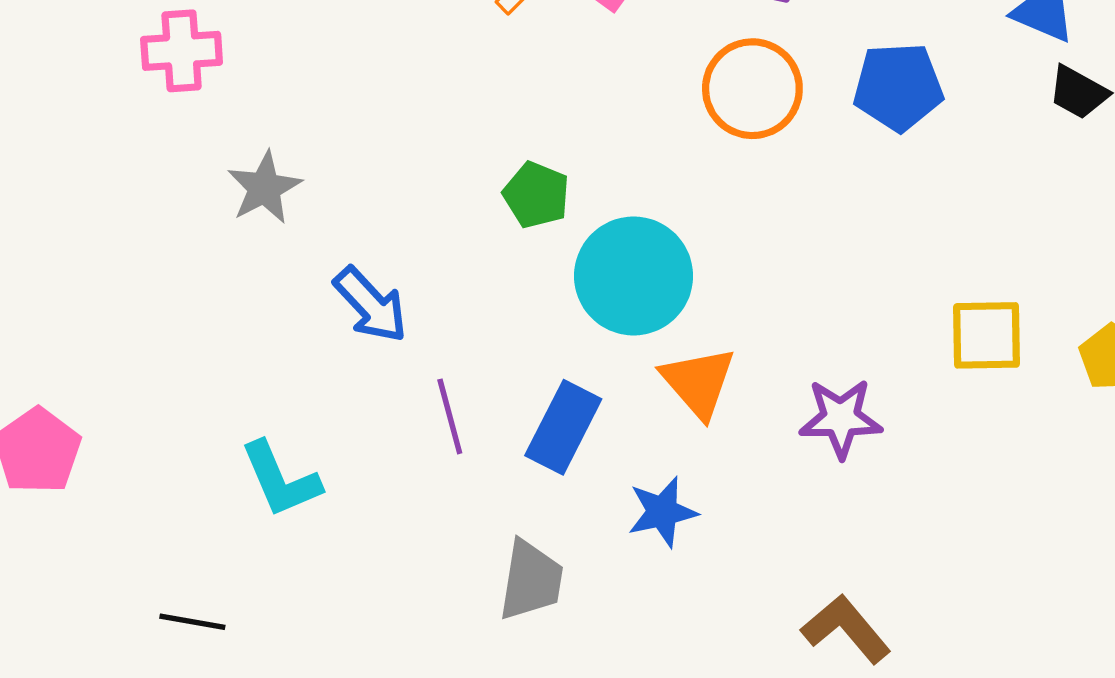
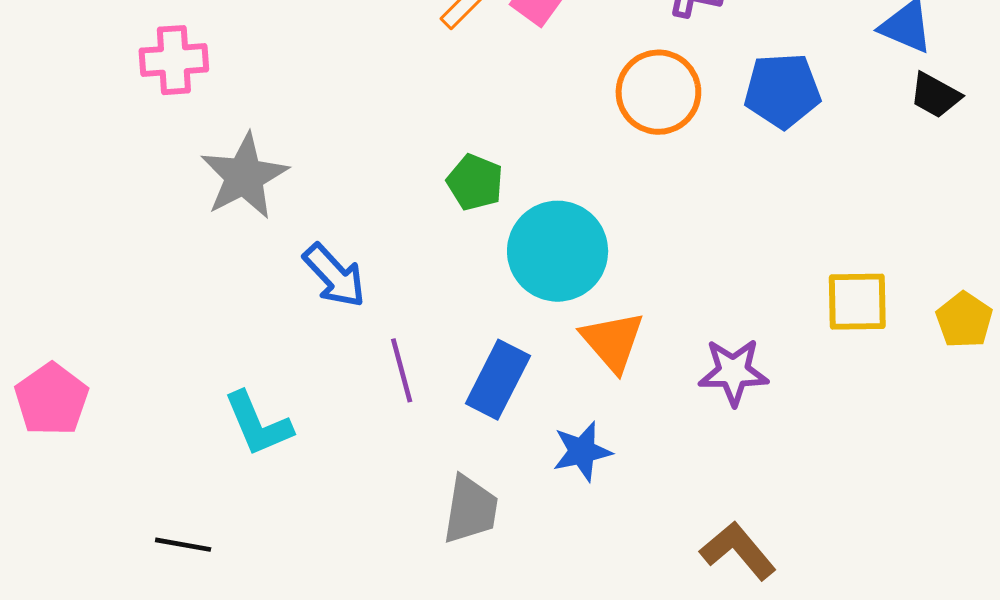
gray star: (264, 188) -> (244, 176), size x1.4

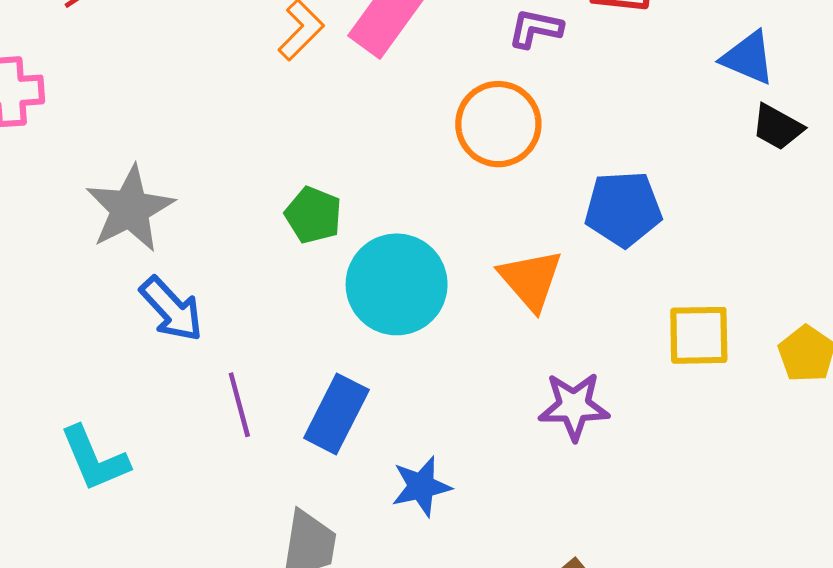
blue pentagon: (782, 91) -> (623, 209), moved
gray star: (244, 176) -> (130, 209), moved
orange triangle: (613, 341) -> (531, 280), moved

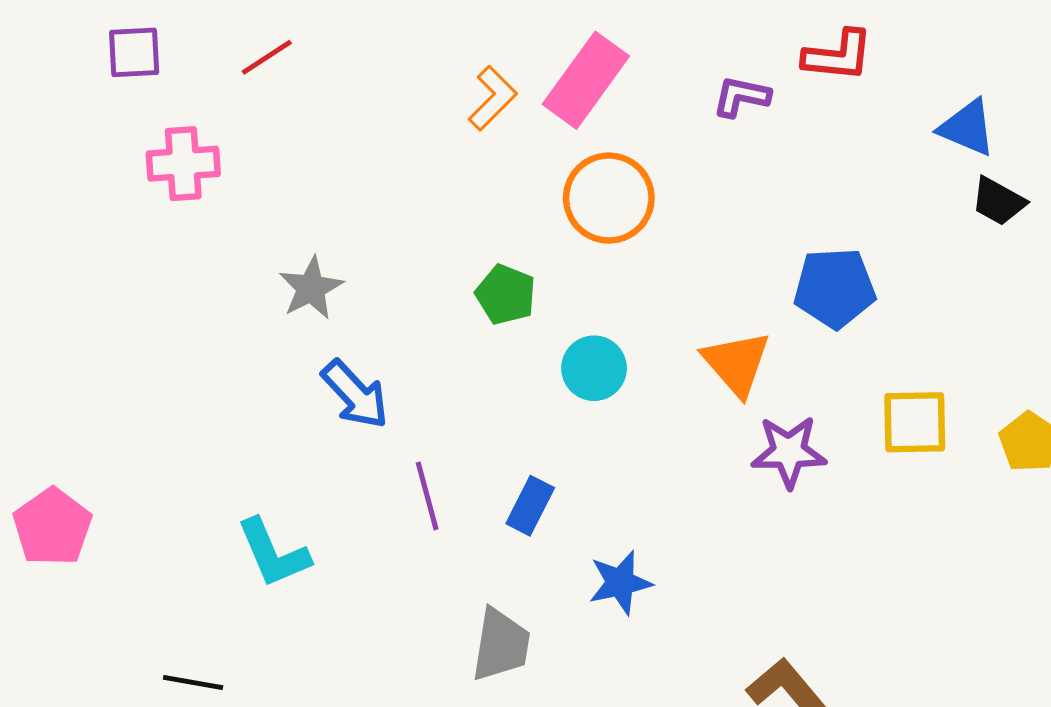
orange circle: (498, 124) -> (609, 198), moved
gray star: (130, 209) -> (311, 288), size x0.7
cyan circle: (397, 284) -> (594, 368), size x0.6
purple star: (574, 406) -> (789, 452), moved
blue rectangle: (336, 414) -> (530, 506), size x0.7

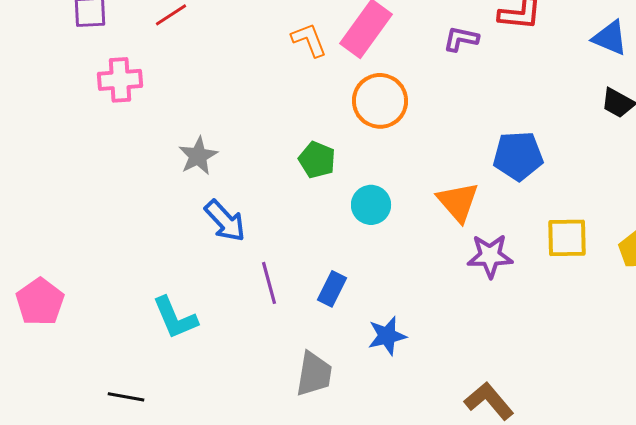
orange L-shape: (493, 98) -> (309, 40), turned -66
blue triangle: (967, 128) -> (610, 38), moved

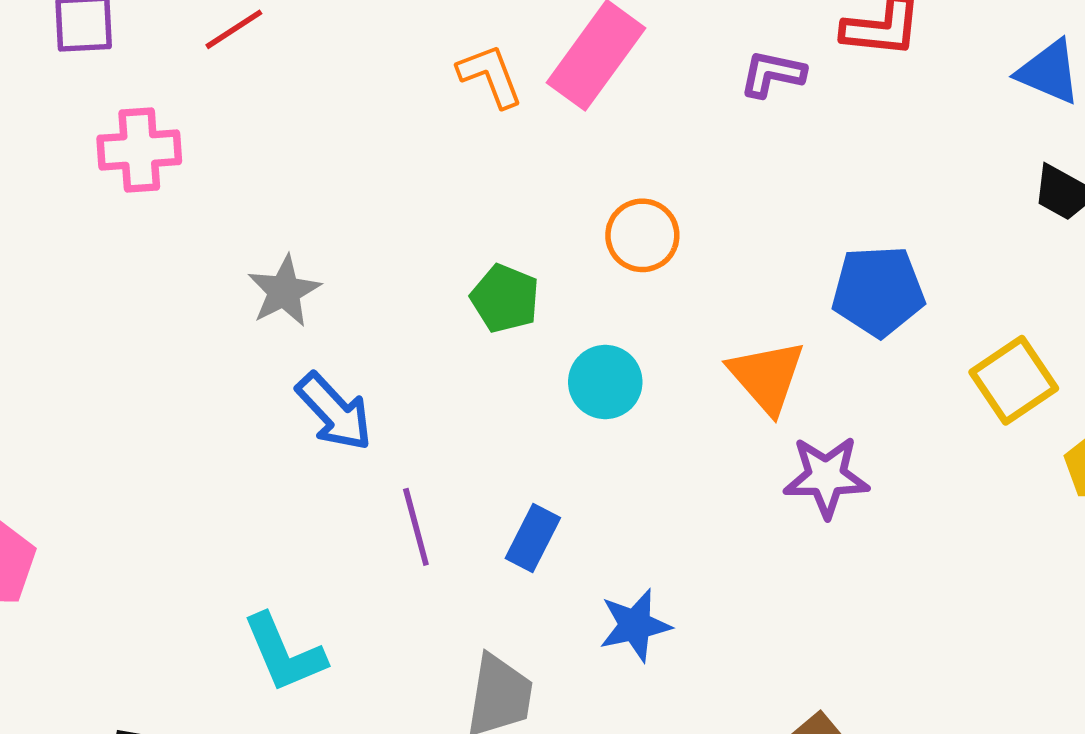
orange circle: (380, 101) -> (642, 235), moved, size x0.7
yellow square: (567, 238) -> (1014, 380), moved, turned -33
cyan L-shape: (175, 318) -> (284, 653), moved

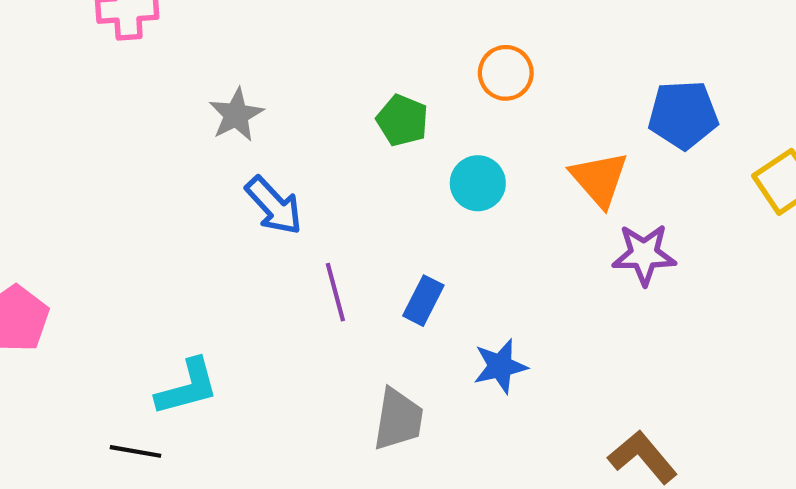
cyan L-shape: (284, 653) -> (187, 387), moved, turned -82

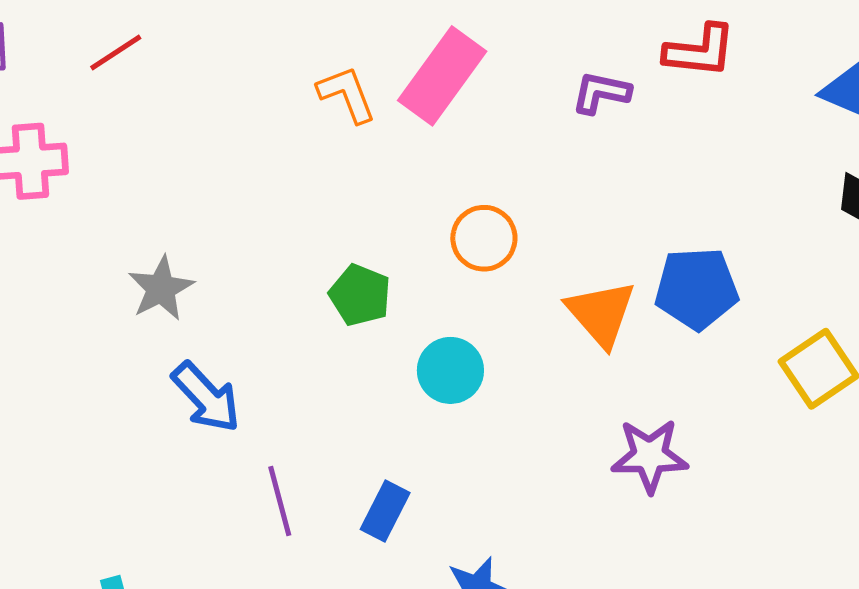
orange triangle: (599, 179) -> (601, 314), moved

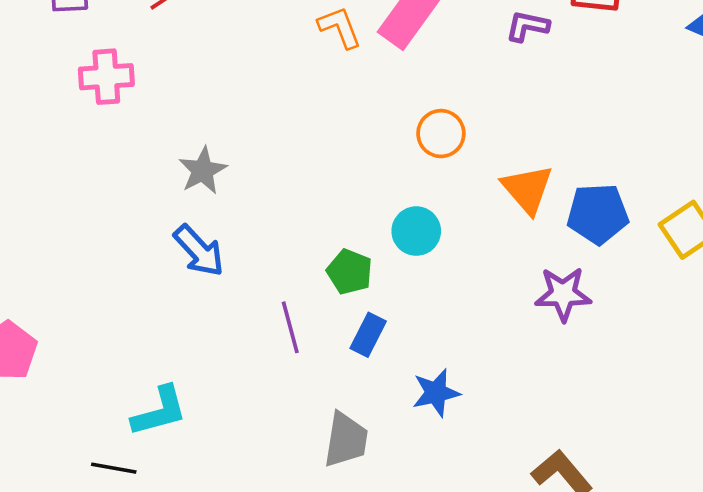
blue pentagon: (696, 288) -> (598, 214), moved
green pentagon: (360, 295) -> (350, 272), moved
blue arrow: (206, 397) -> (199, 251), moved

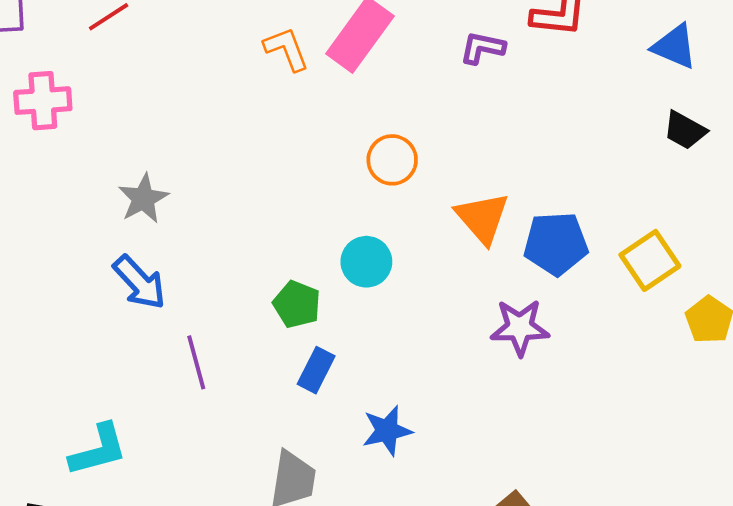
purple line: (290, 327) -> (196, 362), moved

